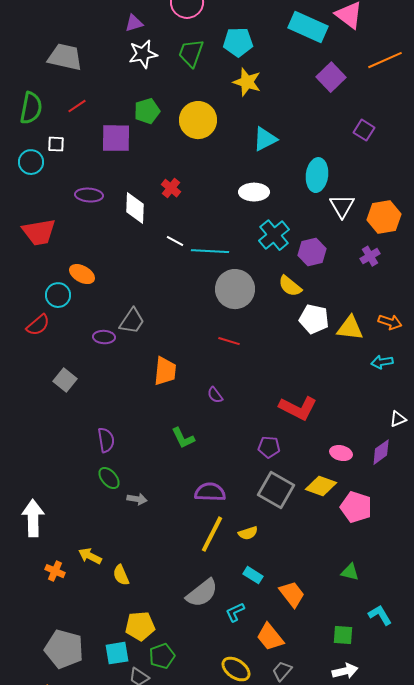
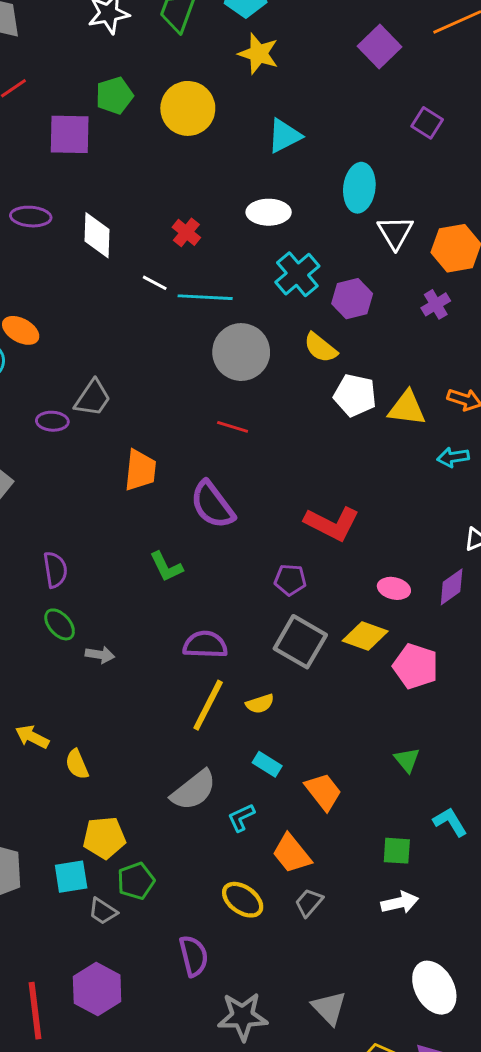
red cross: (171, 188) -> (186, 232), moved
purple semicircle: (215, 395) -> (212, 505), size x2.0
green triangle: (350, 572) -> (407, 760), turned 36

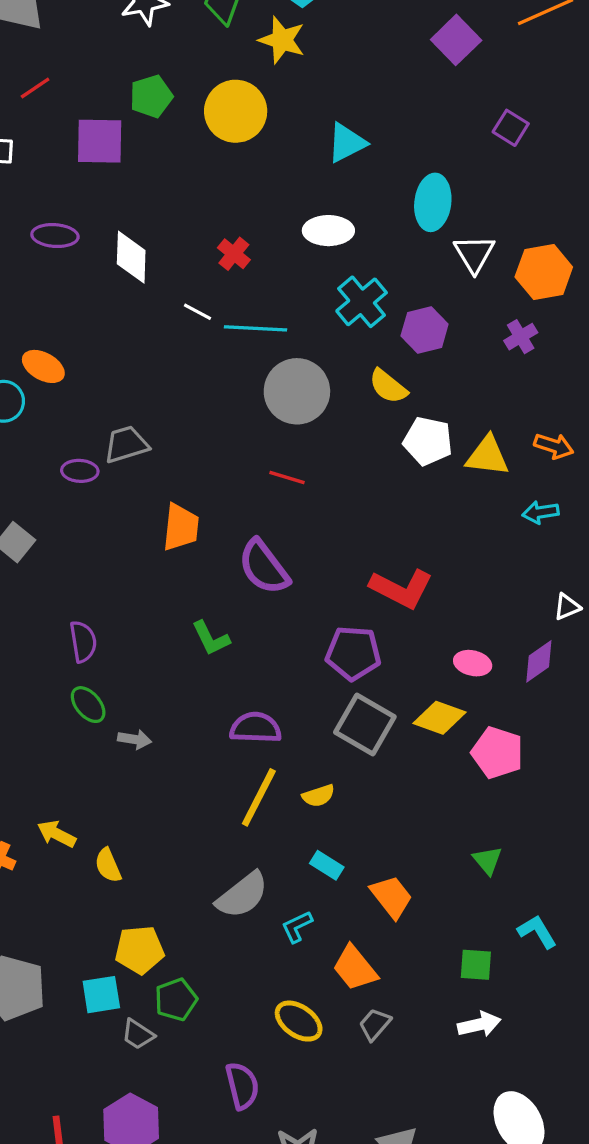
yellow star: (258, 54) -> (282, 40), moved
gray trapezoid: (93, 398) -> (126, 444), turned -141
purple pentagon: (290, 580) -> (353, 653), size x1.5

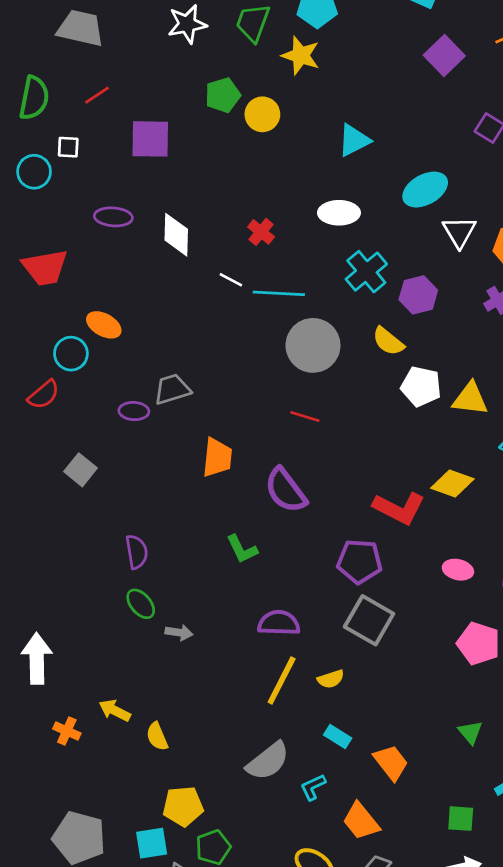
green pentagon: (151, 96) -> (223, 95), moved
yellow circle: (236, 111) -> (262, 114), size x0.7
cyan ellipse: (433, 202) -> (425, 190), turned 54
yellow diamond: (439, 718) -> (452, 484), moved

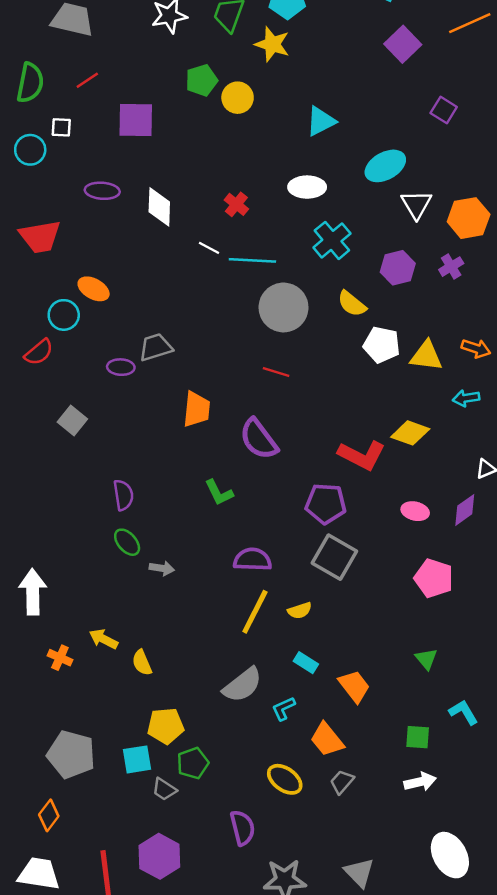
purple hexagon: (418, 295) -> (398, 268), moved

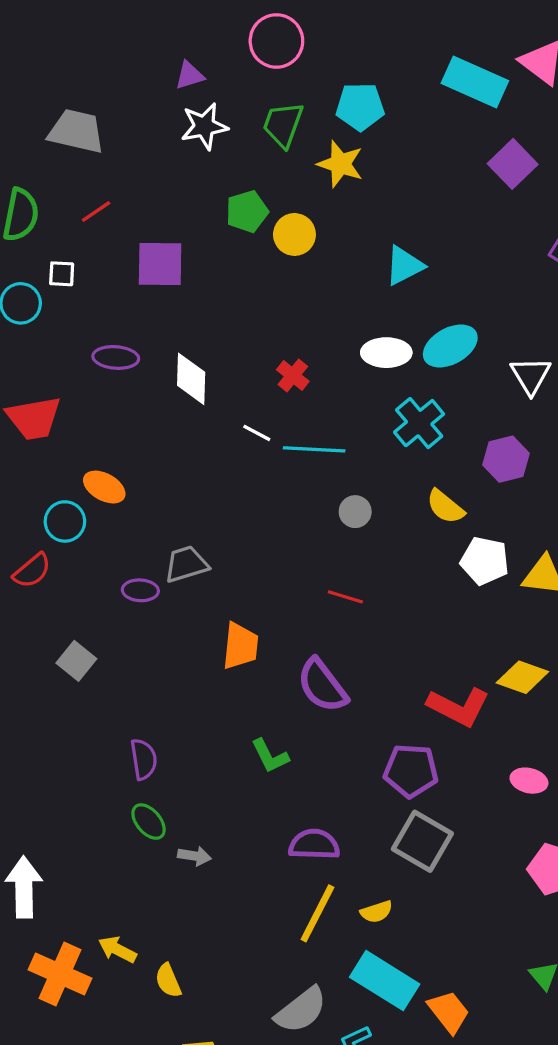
cyan ellipse: (385, 166) -> (450, 346), moved
gray circle: (284, 307) -> (355, 512), size x0.5
orange cross: (60, 658) -> (60, 974), size x1.8
cyan rectangle: (306, 663) -> (385, 981), size x2.0

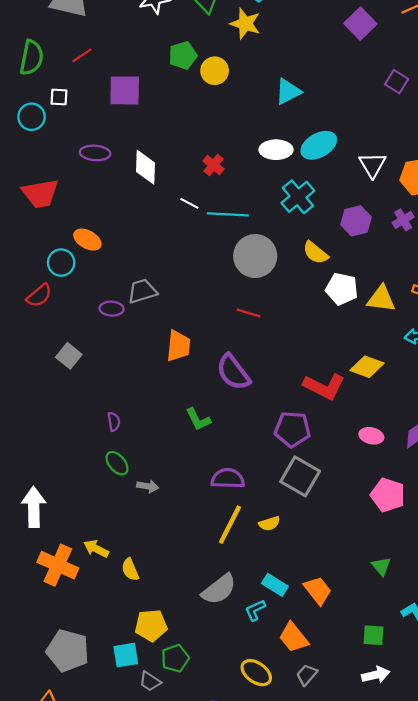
gray circle: (355, 512) -> (255, 256), size x2.0
purple semicircle: (144, 759) -> (114, 422), size x0.7
cyan rectangle: (385, 981) -> (275, 585), moved, size x0.6

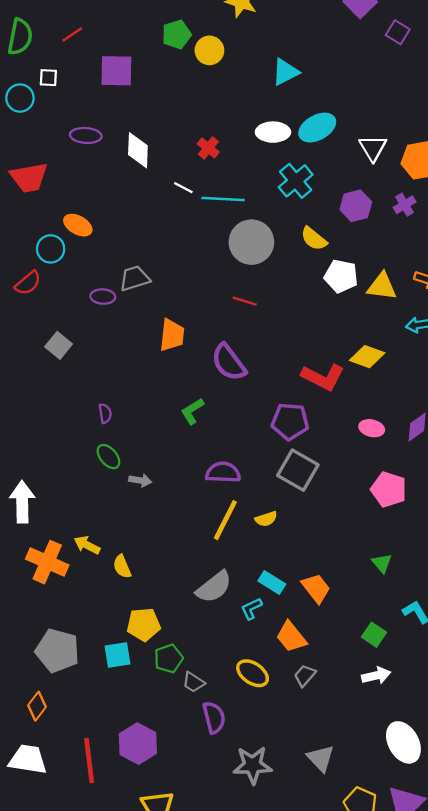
purple square: (397, 82) -> (398, 32), moved
green L-shape: (198, 419) -> (192, 411), turned 84
green square: (374, 635) -> (374, 635), turned 30
gray trapezoid: (150, 681) -> (194, 682), moved

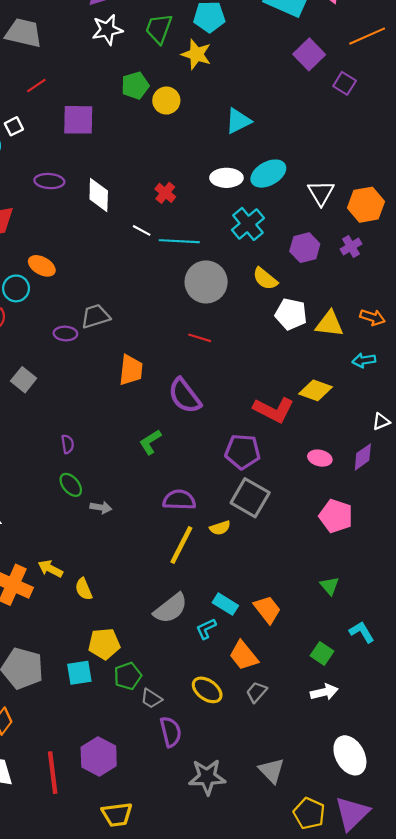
white square: (48, 78) -> (14, 126), turned -30
yellow semicircle: (266, 519) -> (220, 528), moved

